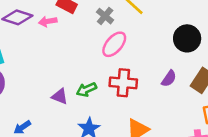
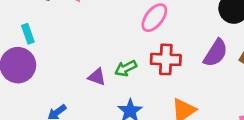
purple semicircle: (169, 79) -> (216, 53), size x1.5

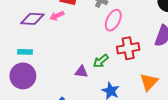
cyan rectangle: (28, 34) -> (25, 52), turned -56

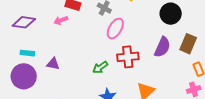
purple diamond: (32, 19) -> (24, 22), moved
purple triangle: (81, 72) -> (53, 64), moved

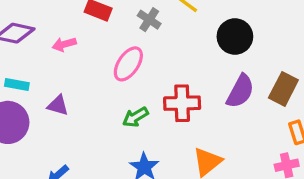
black circle: (171, 14) -> (235, 36), moved
pink arrow: (61, 20) -> (64, 44), moved
pink ellipse: (115, 28) -> (128, 64), moved

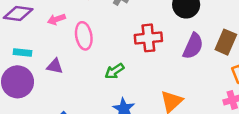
pink ellipse: (128, 64) -> (84, 36), moved, turned -40
red cross: (182, 103) -> (148, 38), moved

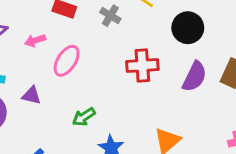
pink ellipse: (84, 36) -> (67, 61), turned 40
green arrow: (114, 71) -> (84, 117), moved

